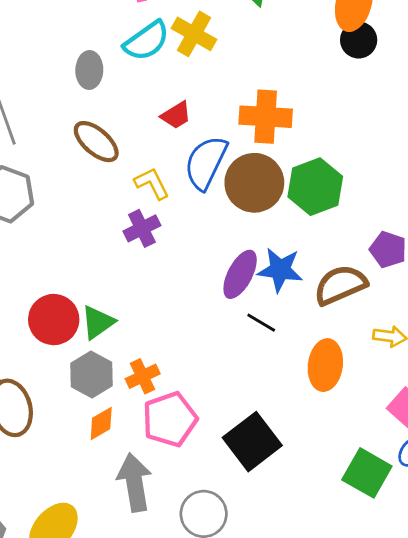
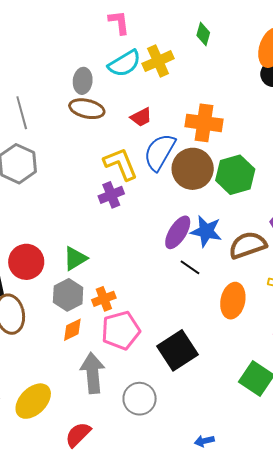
yellow cross: (194, 34) -> (158, 61), turned 32
brown ellipse: (96, 142) -> (87, 109), moved, turned -32
yellow L-shape: (152, 183) -> (121, 164), size x1.4
red circle: (54, 320) -> (26, 262), moved

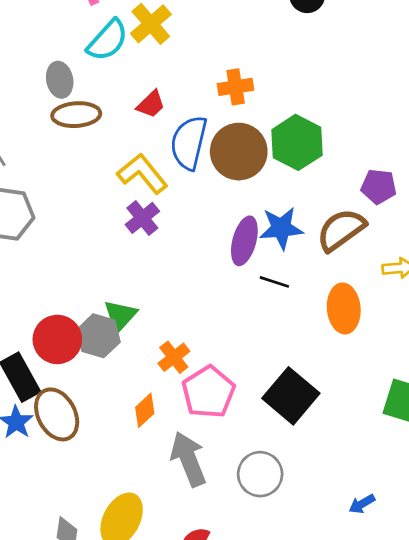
orange cross: (204, 123) -> (236, 87), size x0.7
gray hexagon: (68, 295) -> (98, 336), moved

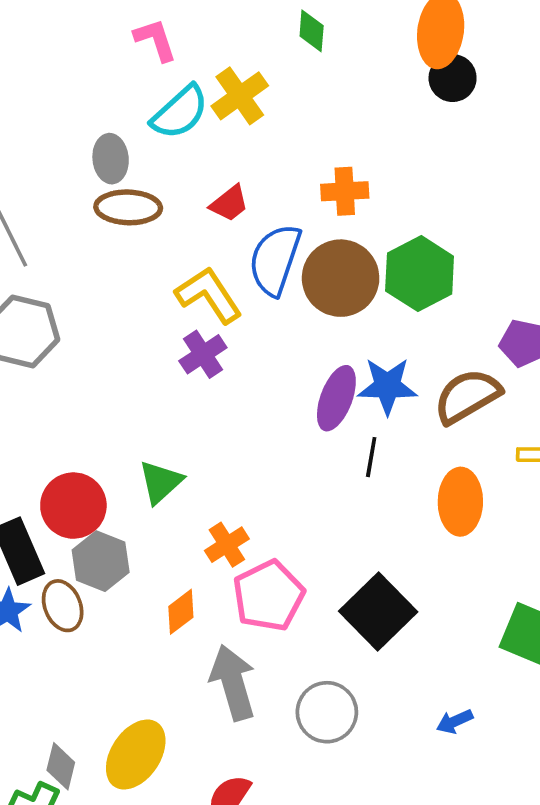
black line: (274, 282) -> (371, 457), turned 76
gray hexagon: (98, 336) -> (101, 561), moved
brown ellipse: (57, 414) -> (63, 606), size x0.7
blue arrow: (362, 504) -> (455, 721), moved

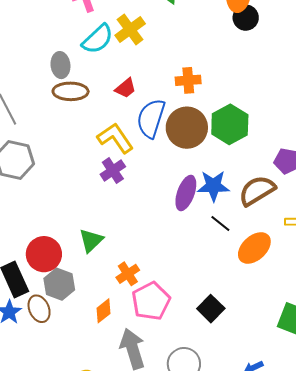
black line: (371, 457) -> (220, 223), moved, turned -60
orange ellipse: (460, 502) -> (254, 248), turned 48
black square: (378, 612) -> (211, 309), size x0.7

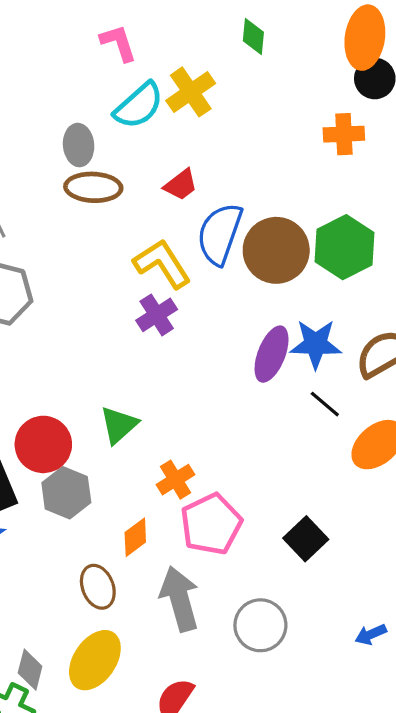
orange cross: (188, 80) -> (344, 134), moved
brown ellipse: (39, 309) -> (98, 587), moved

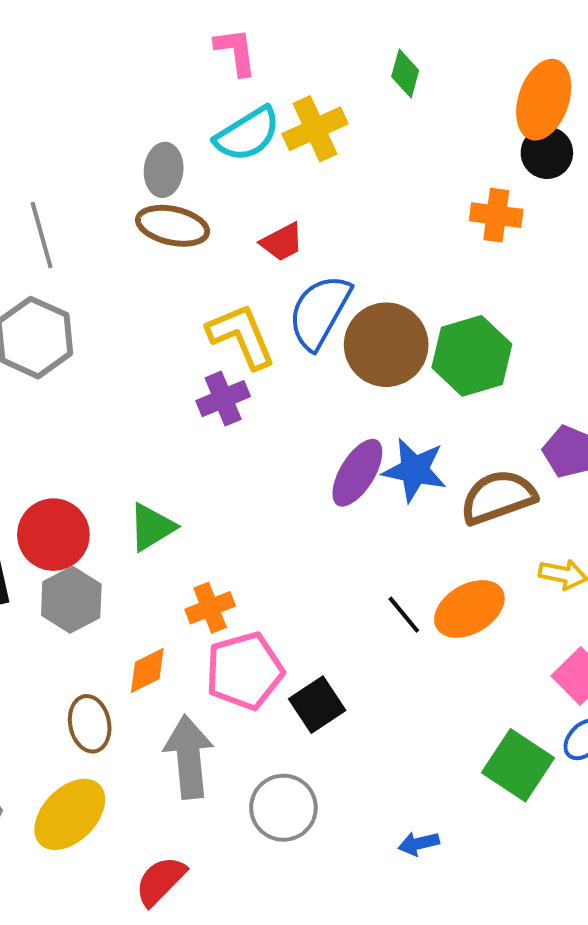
black line: (325, 404) -> (404, 615), moved
black square: (306, 539) -> (317, 705), moved

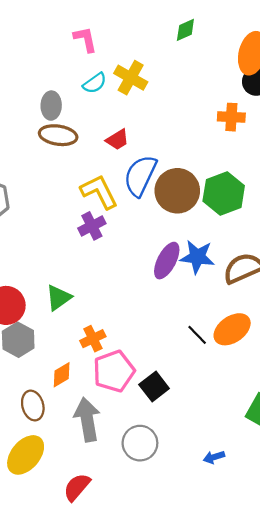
green diamond: (405, 74) -> (185, 30), moved, turned 55
yellow cross: (315, 129) -> (131, 78), turned -32
cyan semicircle: (247, 134) -> (95, 83), size x0.7

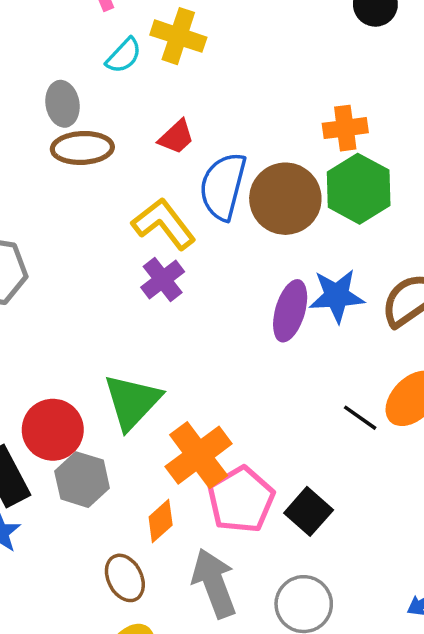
orange cross: (231, 117) -> (345, 128), moved
green triangle: (58, 298) -> (132, 402), size x1.4
orange cross: (93, 339) -> (199, 455), size x1.6

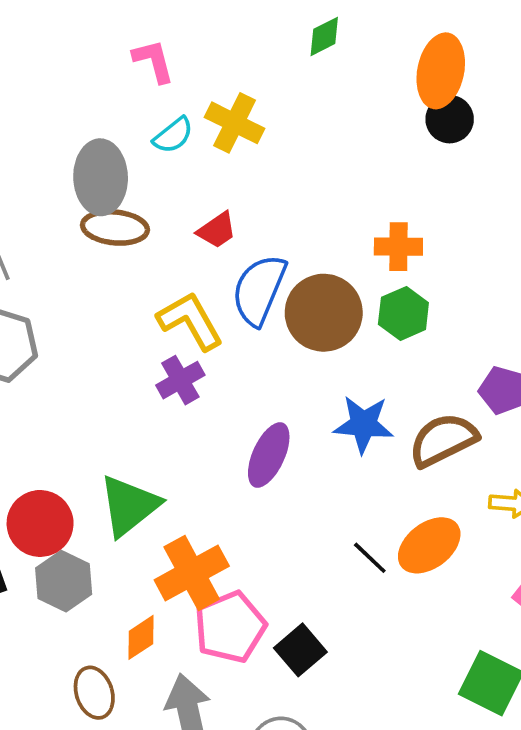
gray ellipse: (62, 104) -> (101, 177), size x1.5
green hexagon: (359, 189) -> (403, 313), size x0.7
purple ellipse: (290, 311) -> (269, 455), moved

